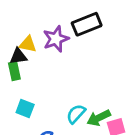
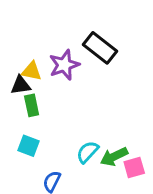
black rectangle: (87, 24) -> (100, 48), turned 60
green rectangle: (14, 71) -> (32, 105), moved

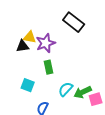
purple star: (64, 65) -> (46, 43), moved
green rectangle: (32, 105) -> (49, 67), moved

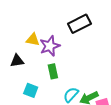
black rectangle: (74, 22) -> (79, 24), turned -65
black triangle: (23, 46) -> (17, 61), moved

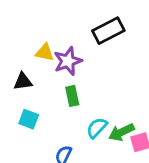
cyan square: (31, 90) -> (29, 119), moved

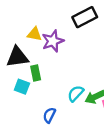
black triangle: (23, 81) -> (17, 57), size x1.5
green rectangle: (72, 96) -> (36, 73), moved

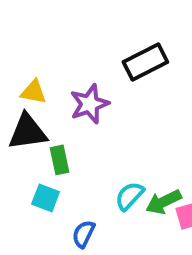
yellow triangle: (35, 34) -> (34, 92), moved
cyan square: (22, 87) -> (46, 198), moved

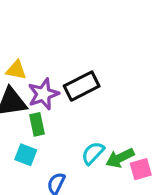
black rectangle: (145, 62) -> (82, 86), moved
purple star: (90, 104) -> (43, 94), moved

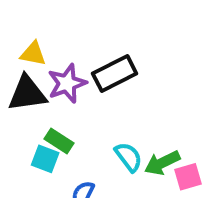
green rectangle: (37, 124) -> (59, 141), moved, turned -45
cyan semicircle: (93, 153) -> (128, 157), turned 100

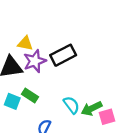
yellow triangle: (33, 54) -> (25, 43), moved
cyan square: (45, 159) -> (12, 101), moved

